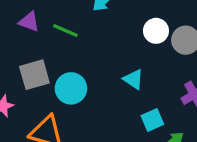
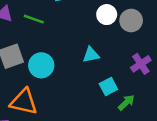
cyan triangle: (133, 79) -> (91, 55), turned -42

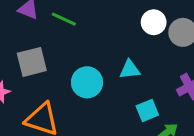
cyan circle: (41, 65) -> (87, 82), moved

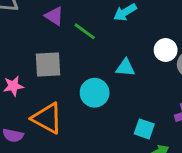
cyan triangle: (130, 70) -> (125, 68), moved
cyan square: (147, 111) -> (144, 129), turned 30

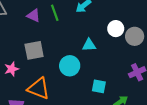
green line: (85, 31) -> (55, 13), moved, turned 42
cyan square: (144, 129) -> (99, 86), moved

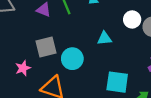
cyan circle: (70, 66) -> (72, 59), moved
cyan square: (99, 86) -> (117, 82), size x1.5

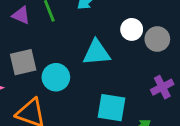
cyan triangle: (104, 38) -> (97, 53), size x1.5

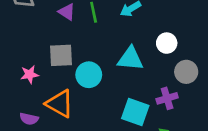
gray circle: (157, 39) -> (186, 72), moved
purple cross: (162, 87) -> (167, 98), moved

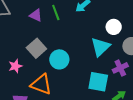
gray square: (61, 55) -> (36, 48), turned -30
cyan triangle: (130, 59) -> (100, 47), moved, turned -40

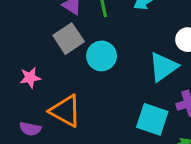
gray square: (36, 48) -> (69, 39), moved
cyan circle: (59, 59) -> (102, 56), moved

